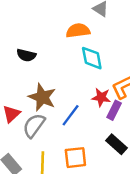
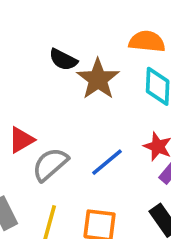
brown star: (42, 97) -> (98, 79), moved

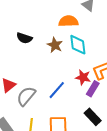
brown star: (98, 79) -> (55, 45), moved, size x0.7

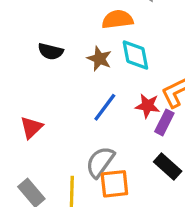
blue line: (57, 90) -> (105, 107), moved
gray semicircle: (26, 96) -> (100, 162), moved

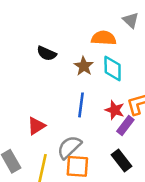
blue line: (105, 107) -> (81, 105), turned -40
red triangle: (31, 127) -> (36, 126), moved

